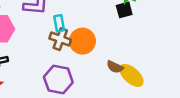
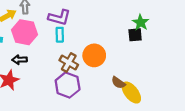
cyan rectangle: (59, 23) -> (60, 35), moved
brown cross: (60, 39) -> (69, 62), moved

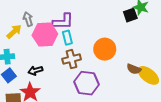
pink hexagon: (24, 32) -> (45, 35), moved
black square: (135, 35) -> (130, 15), moved
brown cross: (69, 62) -> (72, 59), moved, turned -30

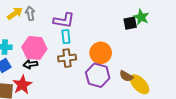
yellow arrow: (14, 32) -> (15, 13), moved
pink hexagon: (45, 35) -> (34, 48), moved
purple hexagon: (86, 83) -> (98, 75), moved

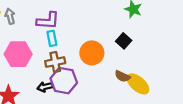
black square: (130, 23) -> (124, 41), moved, turned -32
black arrow: (30, 64) -> (45, 87), moved
purple hexagon: (98, 75) -> (64, 81), moved

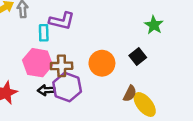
cyan rectangle: (52, 38) -> (44, 33), moved
pink hexagon: (18, 54) -> (38, 63), moved
brown semicircle: (122, 76) -> (130, 94), turned -98

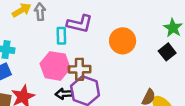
black square: (138, 56) -> (167, 52), moved
orange circle: (102, 63) -> (123, 41), moved

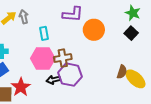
purple L-shape: (80, 24) -> (73, 14), moved

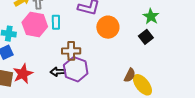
pink hexagon: (43, 58) -> (35, 24), moved

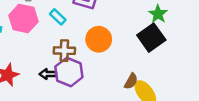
cyan rectangle: (56, 22) -> (58, 17), moved, turned -48
orange circle: (108, 27) -> (99, 39), moved
black square: (146, 37) -> (151, 38), size x1.6

